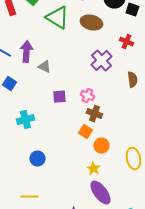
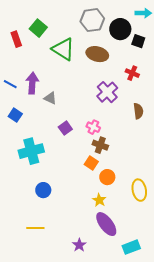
purple square: (59, 97) -> (65, 128), turned -32
cyan cross: (25, 120) -> (31, 151), size x1.4

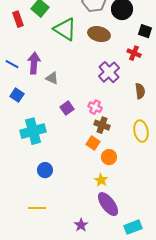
black square: (138, 41) -> (145, 31), moved
yellow ellipse: (139, 190) -> (141, 131), moved

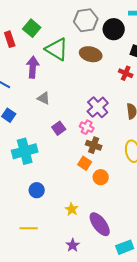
purple arrow: (34, 63) -> (33, 67), moved
purple cross: (109, 72) -> (98, 107), moved
yellow star: (101, 180) -> (72, 209), moved

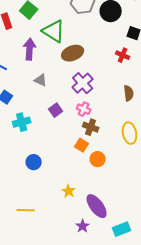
brown ellipse: (91, 54) -> (73, 53), moved, turned -35
purple cross: (98, 107) -> (83, 83), moved
cyan cross: (25, 151) -> (22, 122), moved, size x0.7
blue circle: (37, 190) -> (34, 162), moved
purple star: (73, 245) -> (83, 226), moved

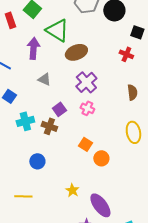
brown cross: (91, 127) -> (49, 126), moved
yellow line: (26, 210) -> (23, 196), moved

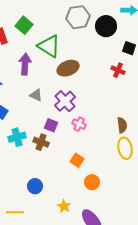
purple cross: (86, 82) -> (65, 101), moved
brown semicircle: (132, 92) -> (122, 125), moved
purple square: (59, 109) -> (51, 125), turned -32
orange circle: (101, 158) -> (92, 182), moved
blue circle: (37, 161) -> (35, 186), moved

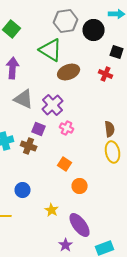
green triangle: (49, 46) -> (51, 50), moved
brown ellipse: (68, 68) -> (69, 72), moved
gray triangle: (36, 95) -> (24, 99), size x1.5

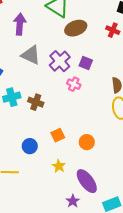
purple square: (39, 129) -> (86, 63), moved
orange square: (65, 164) -> (58, 135), moved, turned 32

